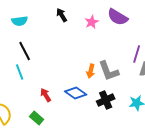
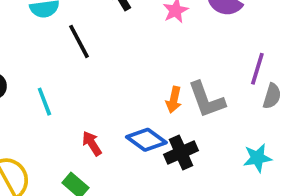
black line: (25, 51) -> (79, 41), moved
black cross: (106, 100) -> (181, 152), moved

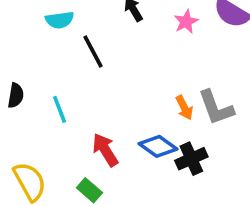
orange arrow: (174, 100) -> (184, 108), turned -40
red arrow: (92, 143) -> (105, 150), size x1.4

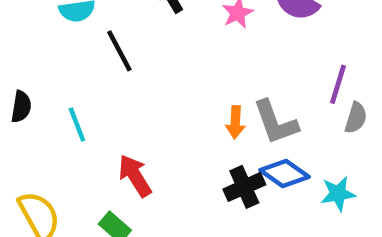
orange arrow: (184, 108) -> (235, 122), turned 30
blue diamond: (158, 146) -> (284, 174), moved

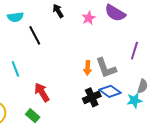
gray semicircle: (356, 118) -> (143, 86), moved

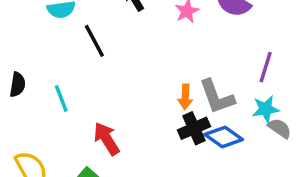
gray semicircle: (143, 86) -> (280, 128), turned -72
black cross: (92, 97) -> (194, 128), moved
cyan star: (134, 100) -> (266, 109), moved

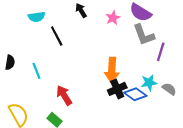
orange arrow: (185, 97) -> (112, 70), size x1.6
gray L-shape: (217, 97) -> (144, 35), moved
cyan star: (266, 109) -> (149, 83), moved

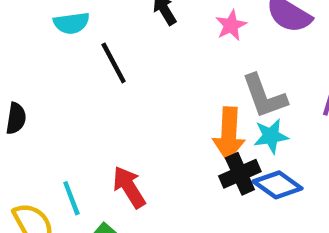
gray L-shape: (144, 35) -> (264, 96), moved
cyan line: (37, 71) -> (71, 198), moved
cyan star: (149, 83) -> (271, 136), moved

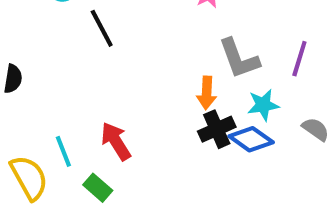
orange arrow: (229, 134) -> (207, 93), size x0.7
cyan star: (271, 136) -> (263, 105), moved

